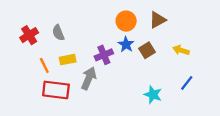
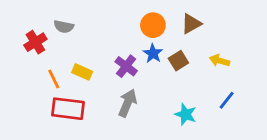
gray semicircle: (58, 33) -> (64, 27), moved, turned -56
purple cross: (104, 55) -> (126, 66), turned -30
yellow rectangle: (68, 60) -> (82, 72), turned 35
gray arrow: (89, 78) -> (127, 103), moved

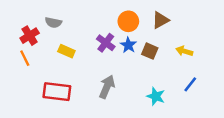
brown square: (178, 61) -> (150, 51), turned -35
purple cross: (126, 66) -> (106, 43), moved
yellow rectangle: (82, 72) -> (66, 51), moved
orange line: (54, 79) -> (25, 58), moved

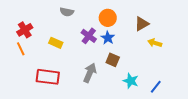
brown triangle: (161, 20) -> (142, 24), moved
gray semicircle: (53, 22) -> (67, 12), moved
brown square: (150, 51) -> (113, 60), moved
blue line: (190, 84) -> (156, 87), moved

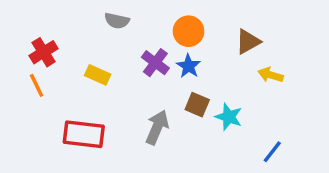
cyan star: (131, 81) -> (229, 117), moved

